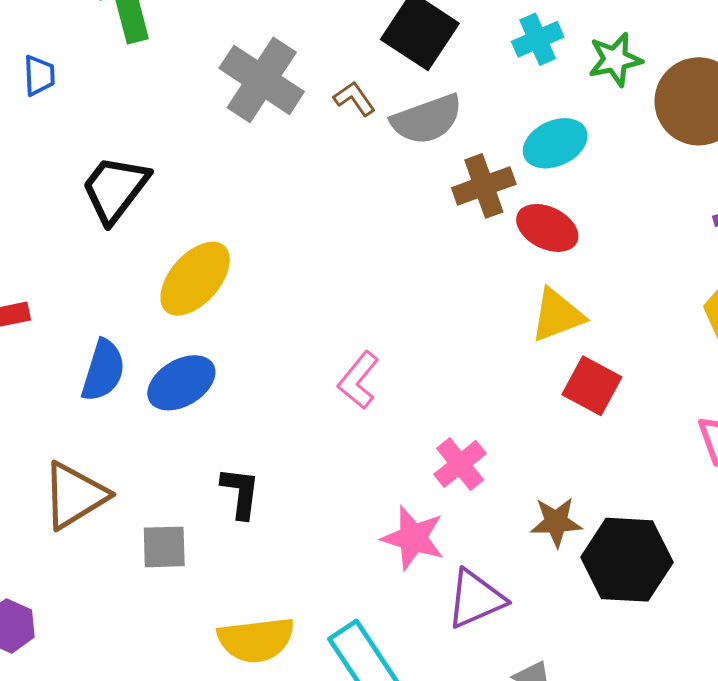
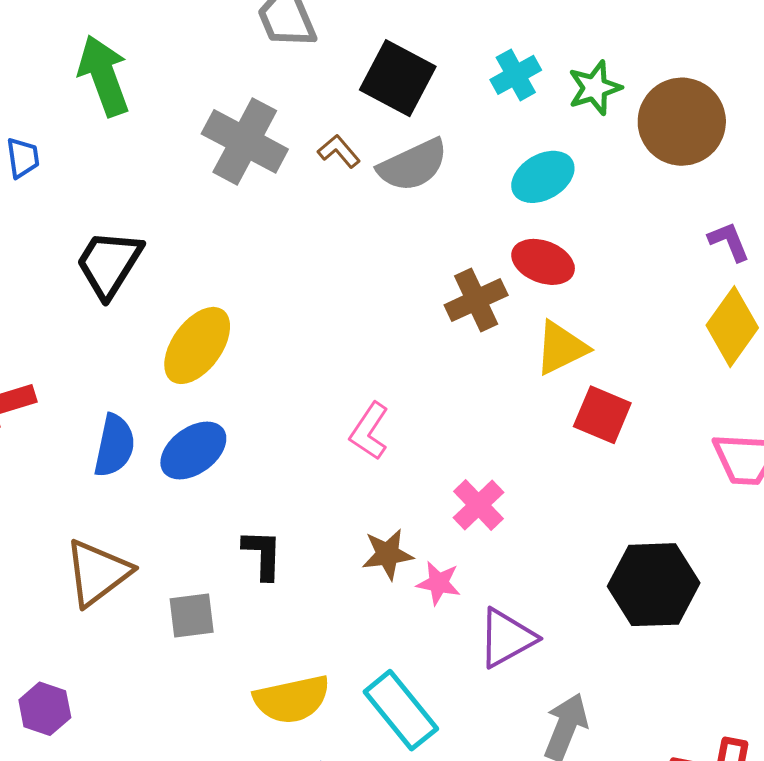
brown cross: (484, 186) -> (476, 300), moved
brown star: (556, 522) -> (388, 554), moved
pink star: (413, 538) -> (439, 583), size x0.7

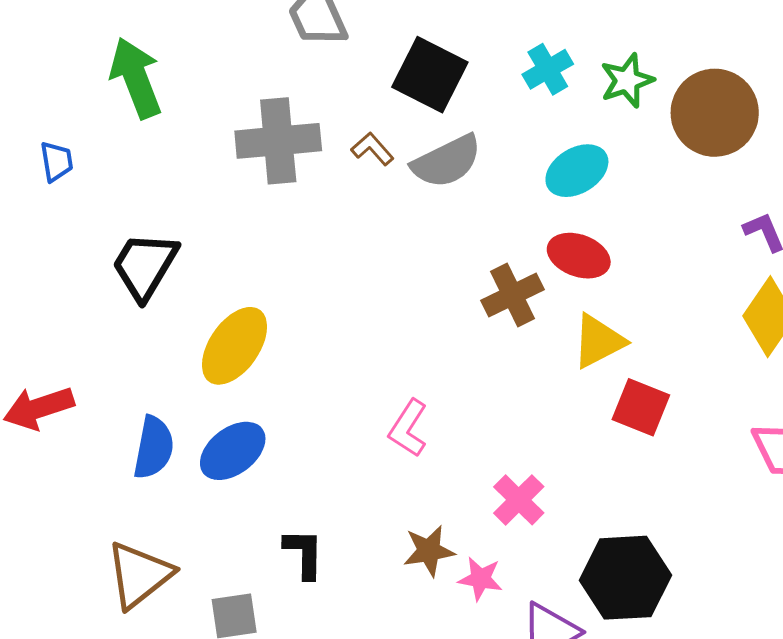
gray cross: (245, 141) -> (278, 141), turned -32
black hexagon: (654, 585) -> (625, 578), moved

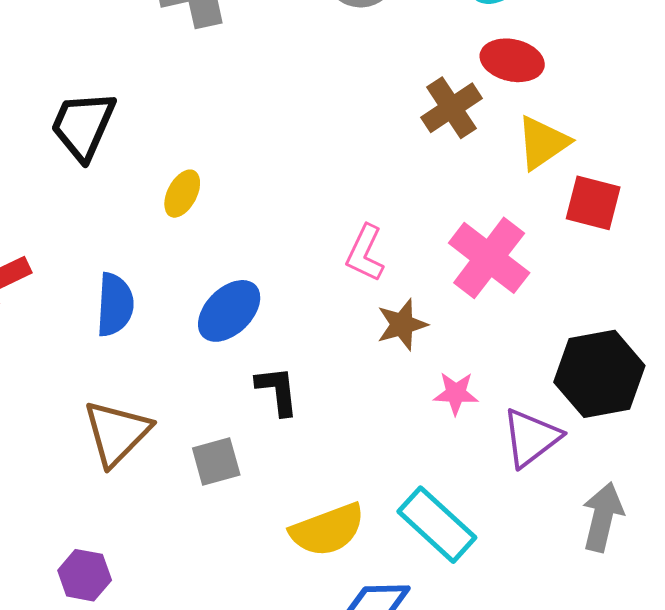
yellow ellipse: (234, 346) -> (182, 194), size x0.6
blue ellipse: (233, 451) -> (229, 311), moved
pink cross: (519, 500) -> (489, 258), moved, size x1.5
brown star: (429, 551) -> (402, 325), moved

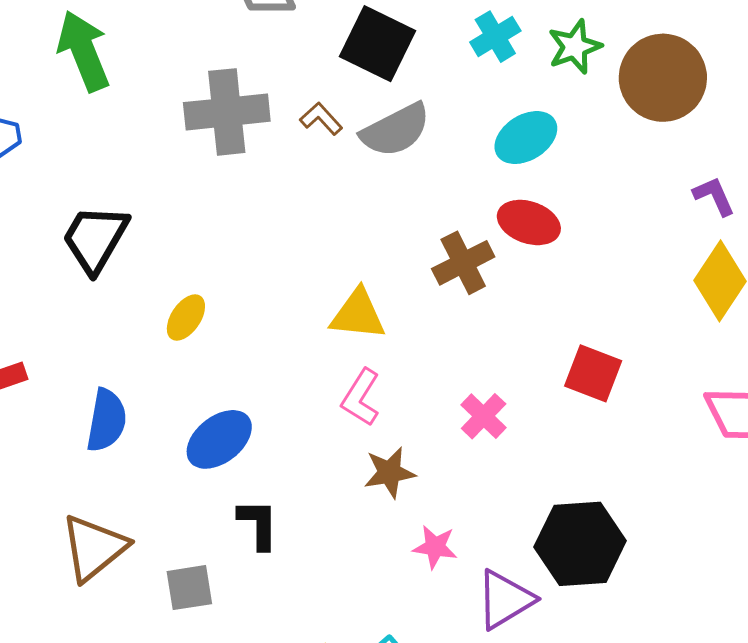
yellow triangle: (543, 143) -> (358, 314), moved, turned 34
pink cross: (489, 258) -> (484, 416), size x0.6

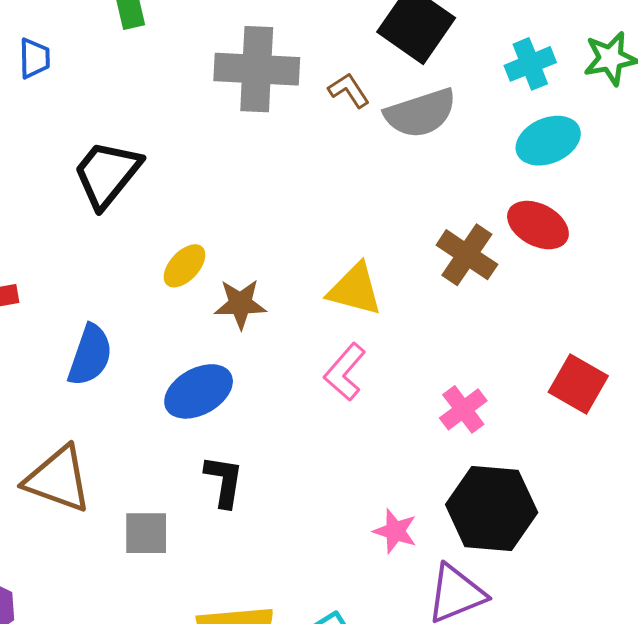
cyan cross: (495, 37) -> (530, 64), moved
brown cross: (463, 263) -> (467, 255), turned -38
brown star: (389, 472) -> (240, 304), moved
black hexagon: (580, 544) -> (492, 509), moved
brown triangle: (94, 548) -> (58, 479), turned 50

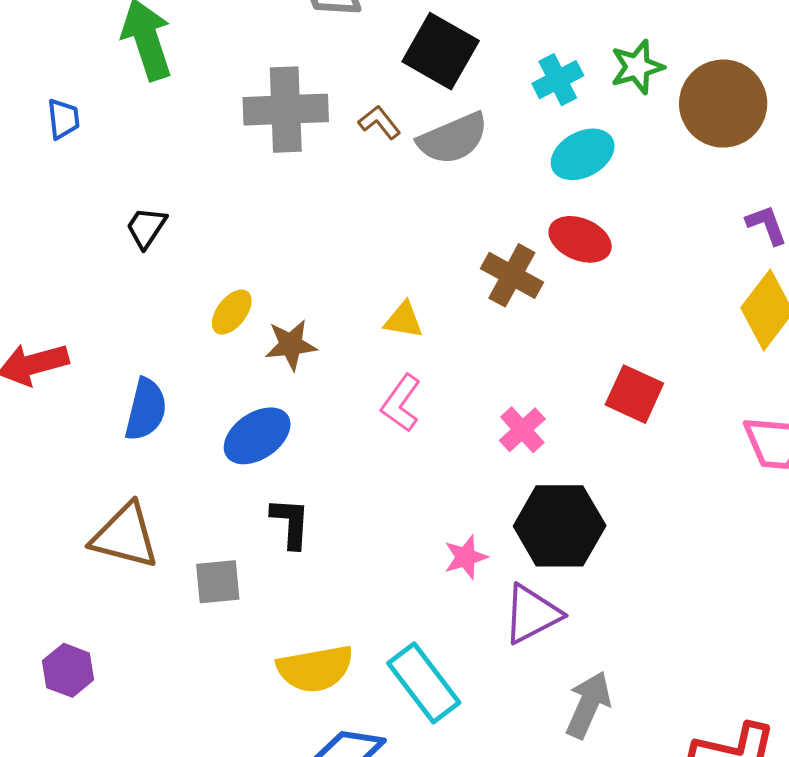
black trapezoid: (107, 174) -> (146, 227), size x0.6
yellow triangle: (355, 290) -> (404, 320), size x0.7
pink star: (395, 531) -> (466, 557), turned -30

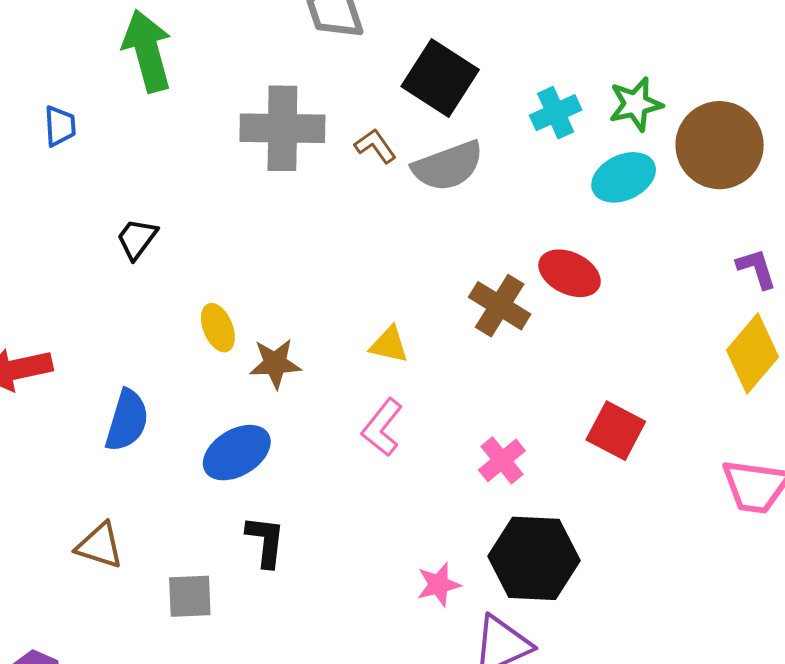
cyan ellipse: (583, 154) -> (624, 177), moved
yellow ellipse: (232, 312) -> (218, 328), turned -63
brown triangle: (125, 536) -> (100, 546), size x0.7

